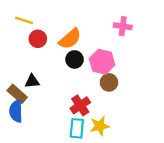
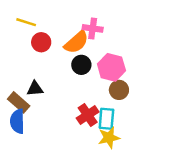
pink cross: (123, 26) -> (93, 28), moved
cyan rectangle: (77, 128) -> (106, 119), moved

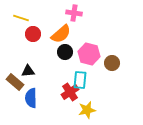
pink cross: (93, 28) -> (74, 13), moved
brown circle: (119, 90) -> (112, 63), moved
cyan rectangle: (106, 119) -> (80, 80), moved
blue semicircle: (17, 121) -> (31, 98), moved

